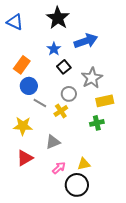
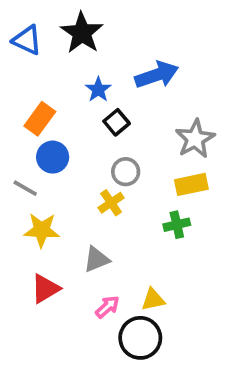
black star: (58, 18) -> (82, 33), moved
gray star: (92, 78) -> (195, 139), moved
gray line: (40, 103) -> (25, 188), moved

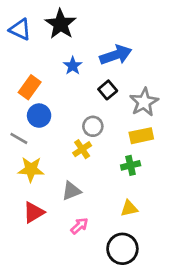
black square: (117, 122) -> (108, 90), moved
yellow triangle: (153, 300) -> (129, 208), moved
black circle: (140, 338) -> (122, 249), moved

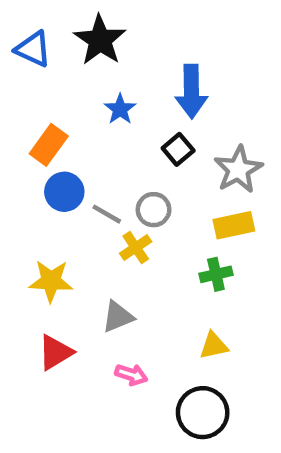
blue arrow: (116, 55) -> (191, 91), turned 108
gray line: (19, 138) -> (107, 214), moved
pink arrow: (79, 226) -> (131, 375), turned 60

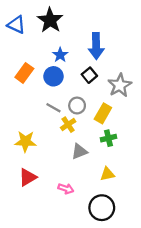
blue circle: (64, 192) -> (53, 76), moved
yellow rectangle: (234, 225) -> (103, 113), moved, turned -48
gray triangle: (118, 317) -> (79, 152), moved

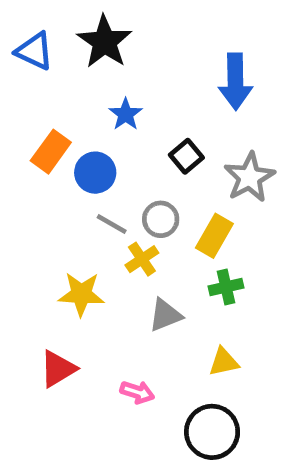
blue arrow: (96, 46) -> (235, 81), moved
blue circle: (53, 76) -> (95, 173), moved
yellow star: (25, 141) -> (81, 294), moved

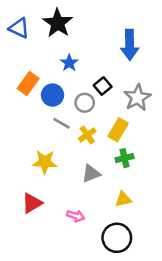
gray circle: (161, 219) -> (85, 103), moved
yellow cross: (142, 259) -> (87, 135), moved

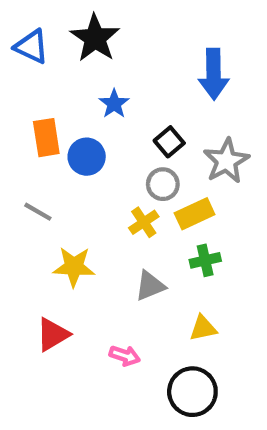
orange rectangle: (28, 83) -> (46, 138), turned -45
gray circle: (85, 103) -> (163, 184), moved
gray line: (61, 123) -> (38, 212), moved
yellow rectangle: (118, 130) -> (195, 214), turned 35

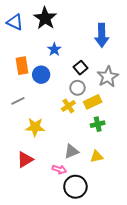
gray line: (38, 212) -> (18, 101), turned -56
gray triangle: (150, 286) -> (71, 151), moved
black circle: (192, 392) -> (75, 187), moved

